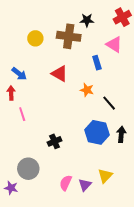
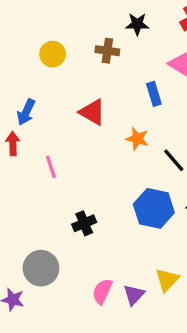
brown cross: (69, 36) -> (107, 51), size x0.6
blue arrow: (19, 74) -> (26, 112), turned 77
pink line: (22, 114) -> (51, 167), moved

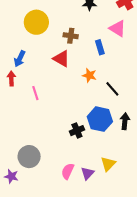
brown cross: (107, 51) -> (71, 36), moved
yellow circle: (53, 54) -> (36, 22), size x1.5
black cross: (84, 223) -> (77, 131), moved

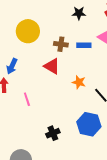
blue rectangle: (100, 47) -> (84, 45), moved, turned -72
black cross: (77, 131) -> (53, 133), moved

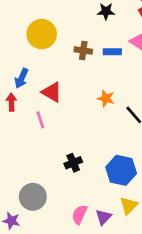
red triangle: (52, 66) -> (52, 92), moved
blue hexagon: (89, 124) -> (121, 170), moved

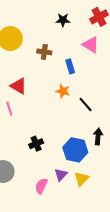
blue rectangle: (112, 52) -> (70, 66), moved, turned 72
purple triangle: (103, 217) -> (61, 175), moved

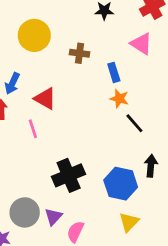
orange star: (63, 91) -> (119, 99), moved
black cross: (36, 144) -> (69, 175), size x1.6
purple triangle: (61, 175) -> (53, 217), moved

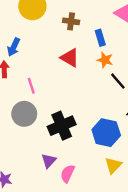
red triangle: (45, 99) -> (70, 58), moved
gray circle: (25, 212) -> (24, 114), moved

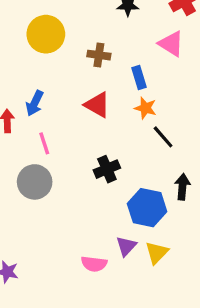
blue arrow: (14, 47) -> (35, 103), moved
black cross: (62, 126) -> (107, 169), moved, size x0.7
purple triangle: (49, 161) -> (126, 246), moved
pink semicircle: (68, 174) -> (94, 264), turned -108

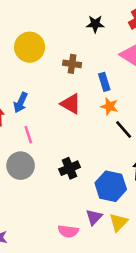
black cross: (107, 169) -> (69, 168), moved

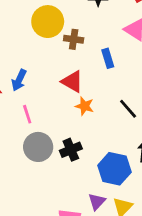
yellow circle: (30, 47) -> (48, 22), moved
orange star: (109, 106) -> (84, 106), moved
gray circle: (21, 166) -> (38, 147), moved

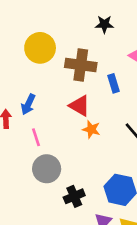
yellow circle: (48, 22) -> (40, 48), moved
brown cross: (74, 39) -> (81, 65), size x1.6
black cross: (71, 150) -> (74, 196), moved

